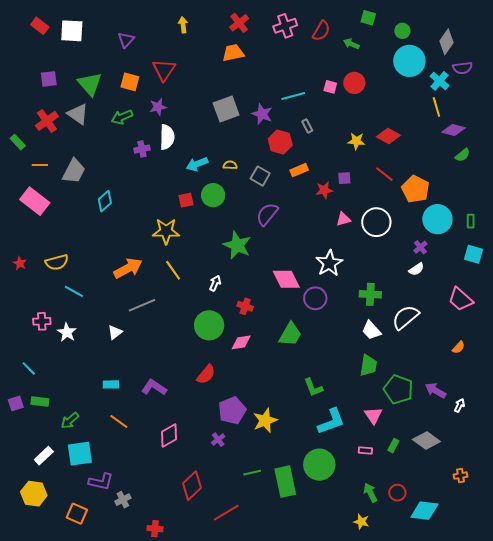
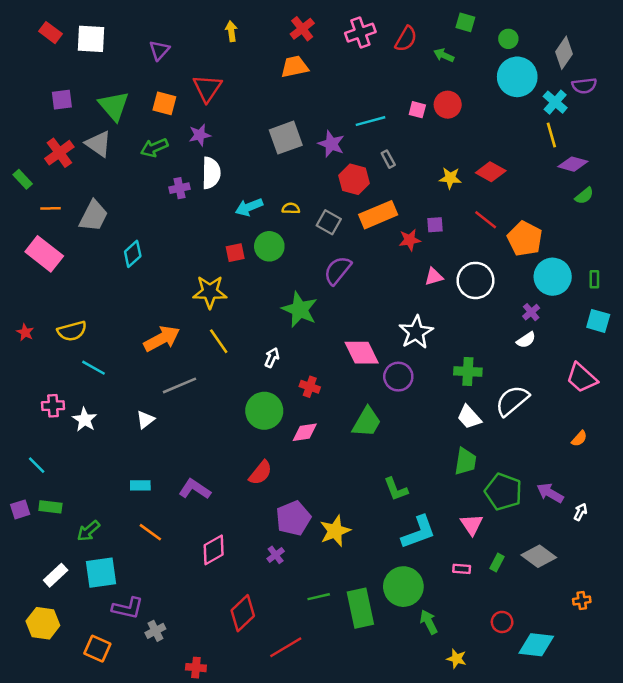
orange rectangle: (299, 170) -> (378, 215), size x1.6
green arrow: (370, 493) -> (429, 622), moved

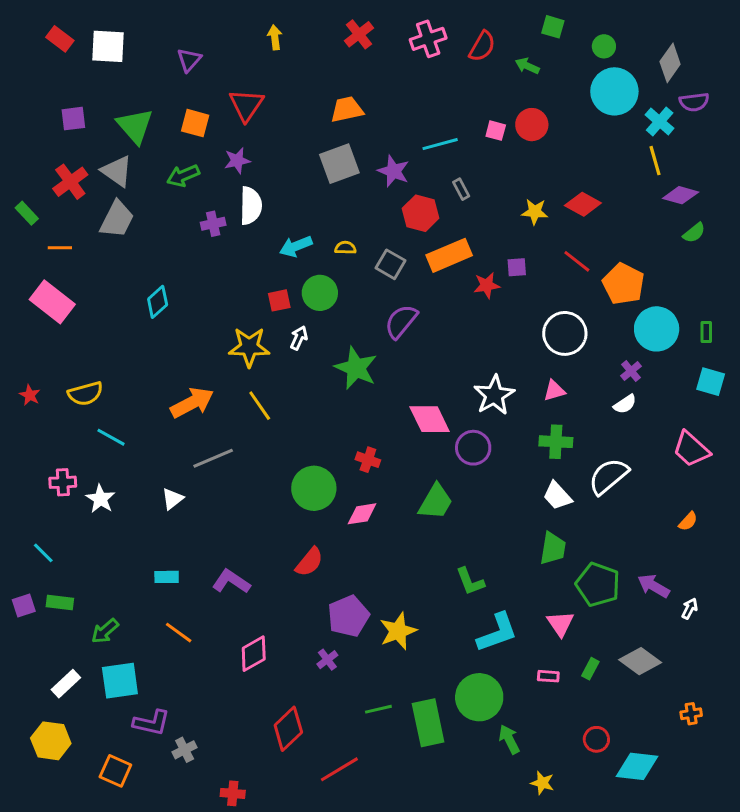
orange trapezoid: (295, 67) -> (347, 109), moved
gray trapezoid: (93, 216) -> (117, 219), moved
pink triangle: (434, 277) -> (554, 391), moved
white arrow: (272, 358) -> (299, 338), moved

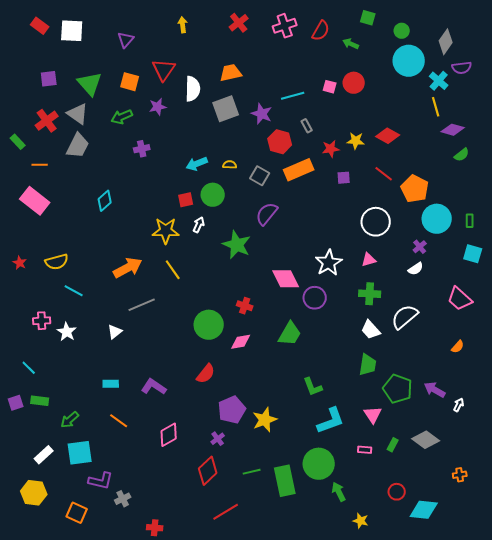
white semicircle: (251, 206) -> (193, 89), moved
red star: (487, 285) -> (331, 149), moved
red diamond: (288, 729) -> (208, 471), moved

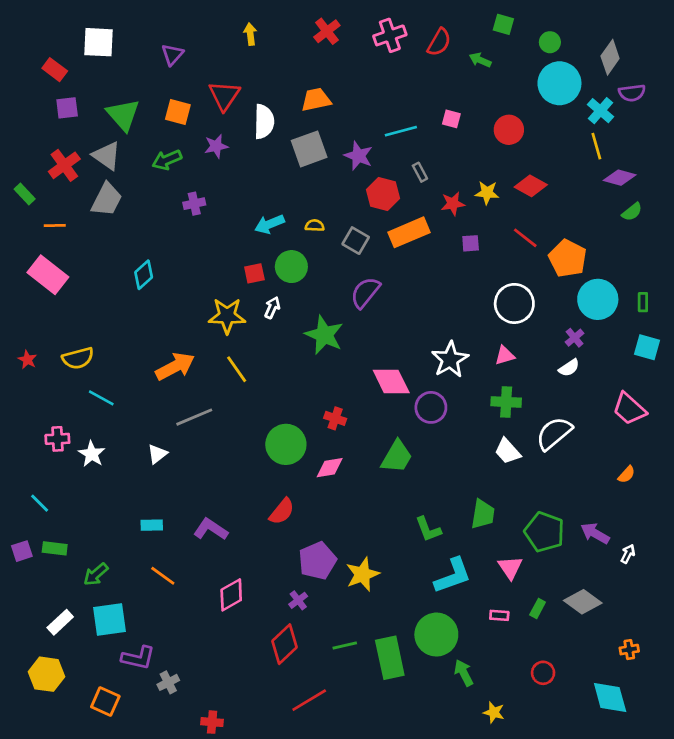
red rectangle: (40, 26) -> (55, 70), moved
red circle: (354, 83) -> (509, 130), moved
green trapezoid: (368, 365) -> (483, 514), moved
cyan diamond: (424, 510) -> (610, 697), moved, turned 68

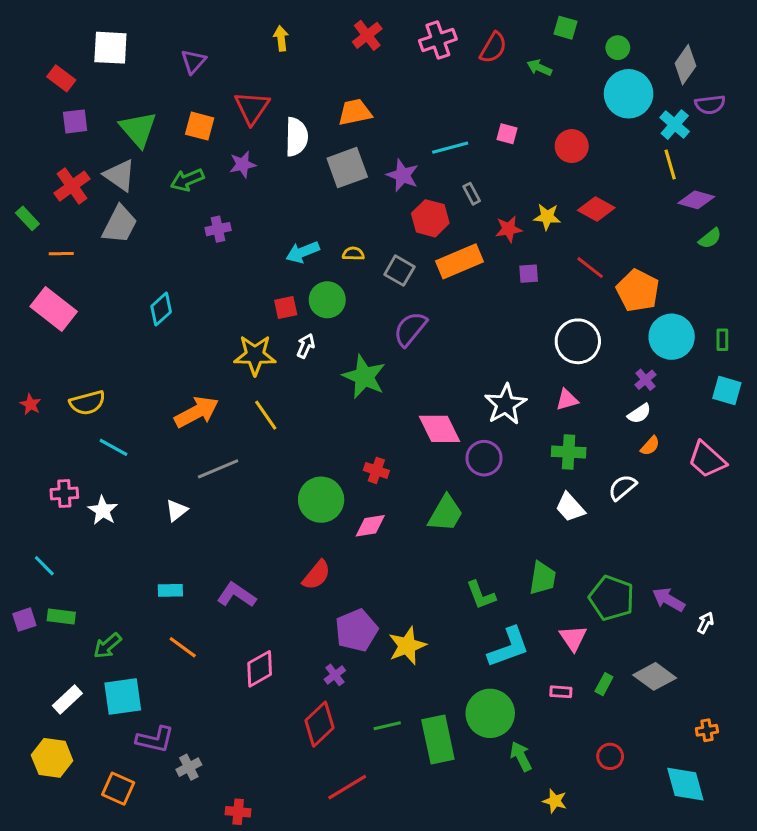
white semicircle: (554, 433) -> (622, 487), size x0.7
orange semicircle: (627, 474) -> (650, 446), moved

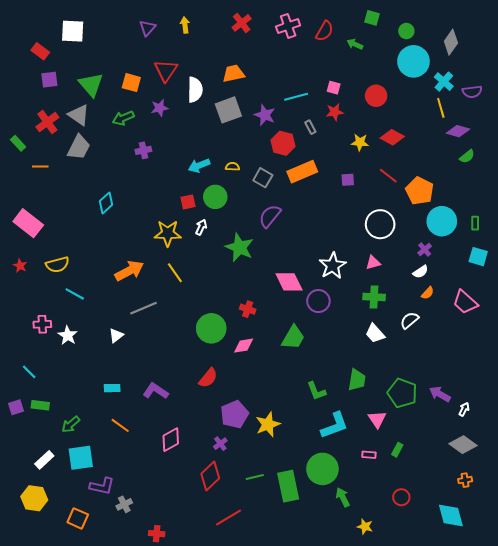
purple triangle: (193, 61) -> (148, 28), moved
purple semicircle: (710, 105) -> (472, 92), moved
red star: (509, 229) -> (335, 112), moved
pink rectangle: (54, 309) -> (28, 223), moved
gray diamond: (655, 676) -> (463, 445), moved

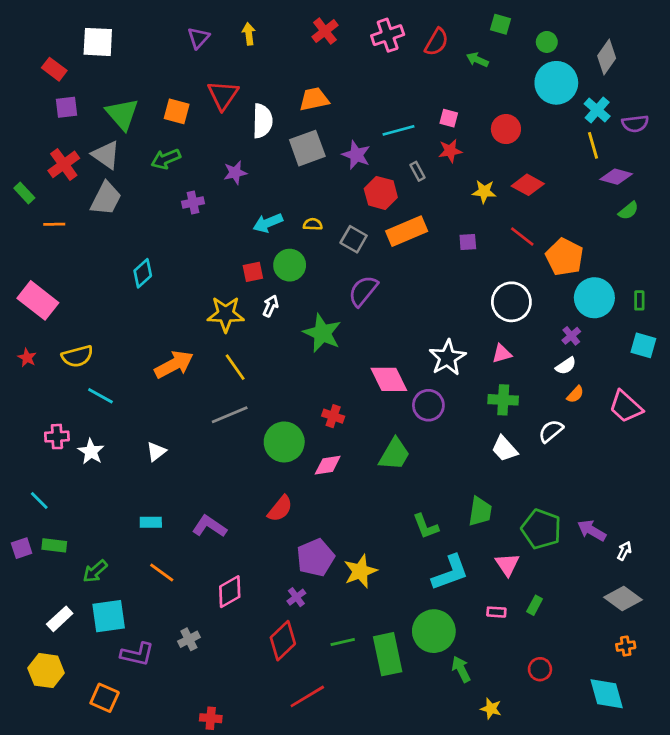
purple star: (160, 108) -> (235, 173), moved
gray line: (143, 308) -> (230, 415), moved
gray cross: (124, 504) -> (189, 639), moved

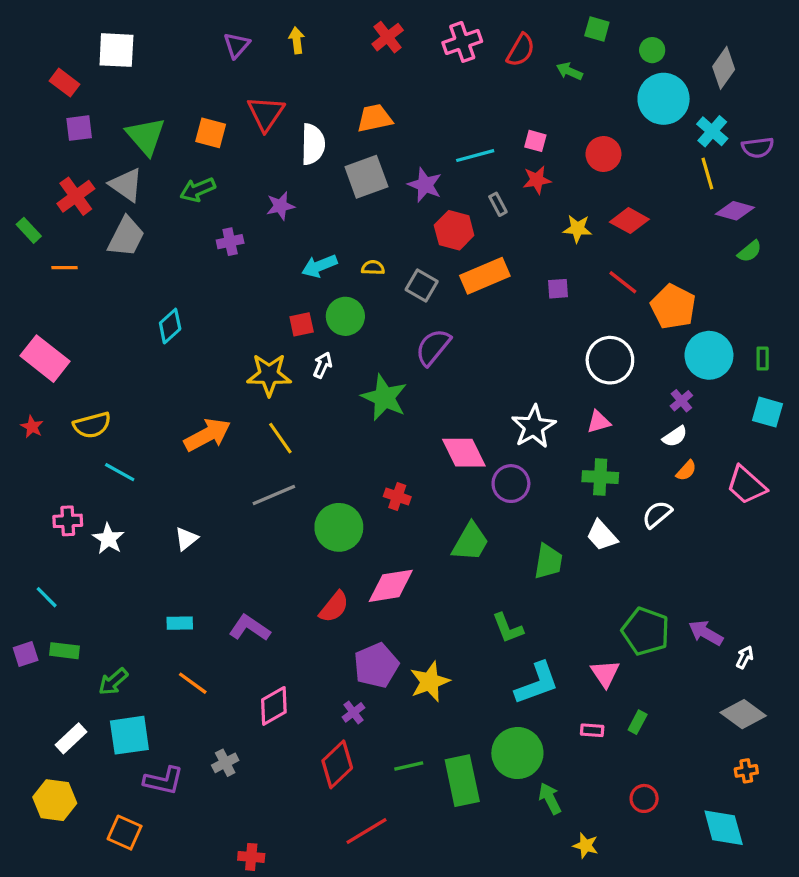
pink diamond: (328, 465) -> (391, 586), moved, size x1.4
green trapezoid: (480, 511) -> (548, 561), moved

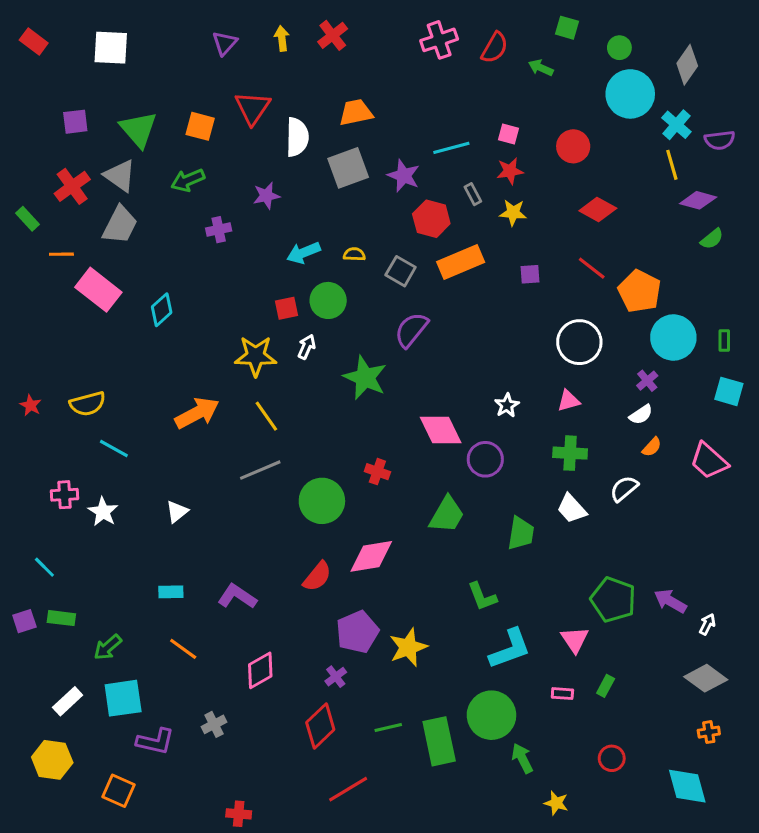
red cross: (388, 37) -> (333, 35), moved
red rectangle: (64, 83) -> (34, 42), moved
yellow star: (577, 229) -> (513, 213), moved
pink rectangle: (45, 359) -> (98, 290), moved
white star: (534, 427) -> (507, 405), size x0.6

